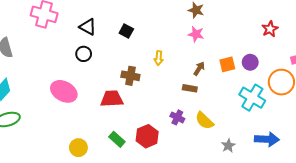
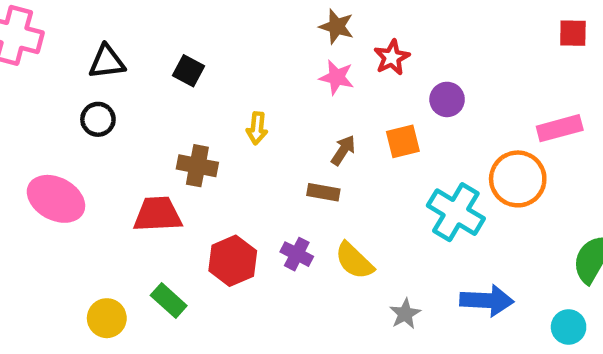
black triangle: (88, 27) -> (107, 62), turned -36
red star: (270, 29) -> (392, 57), moved
purple circle: (250, 62) -> (447, 99), moved
red hexagon: (147, 136) -> (233, 261), moved
yellow circle: (78, 148) -> (107, 318), moved

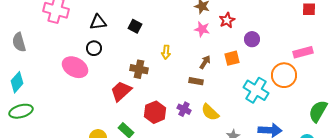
pink ellipse: (56, 199) -> (75, 67), moved
red trapezoid: (158, 214) -> (121, 91), turned -40

